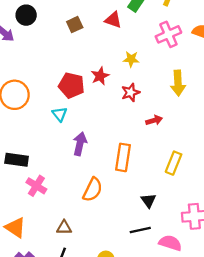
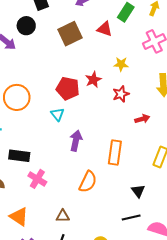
brown square: (75, 25) -> (70, 34), size x1.6

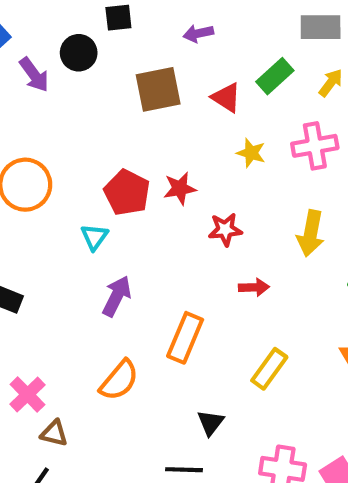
yellow star: (121, 64) -> (251, 153), moved
pink cross: (37, 179) -> (27, 394), moved

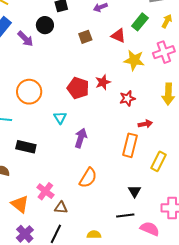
brown square: (158, 89) -> (85, 37), size x0.6
yellow star: (251, 153) -> (134, 60), size x1.5
cyan triangle: (94, 237) -> (60, 118), moved
orange rectangle: (185, 338) -> (130, 145), moved

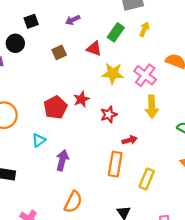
pink cross: (164, 52) -> (145, 75), moved, turned -30
red pentagon: (78, 88) -> (55, 107), turned 30
cyan triangle: (60, 118) -> (39, 140), turned 32

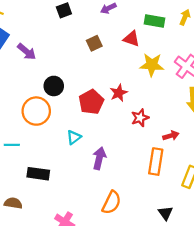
green rectangle: (116, 32) -> (154, 21), turned 66
black circle: (15, 43) -> (54, 86), moved
red star: (109, 115) -> (140, 118), moved

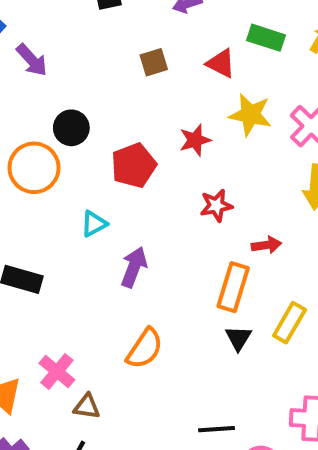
red star: (119, 93) -> (195, 140), moved
black triangle: (165, 213) -> (238, 338), moved

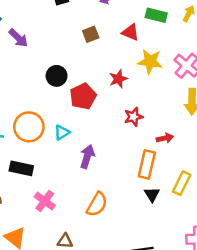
black circle: (71, 128) -> (57, 76), moved
orange circle: (34, 168) -> (29, 127), moved
pink cross: (57, 371) -> (45, 201), moved

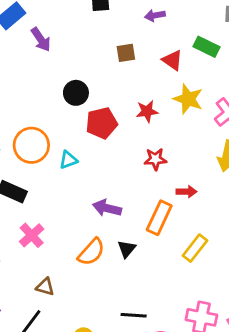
purple arrow: (87, 157) -> (107, 208), moved, turned -105
black triangle: (152, 194) -> (127, 249), moved

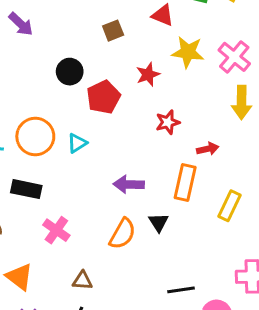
brown square: (126, 53) -> (113, 31), moved

